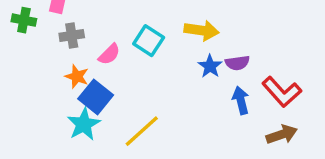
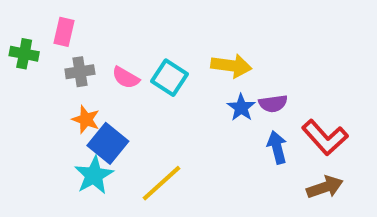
pink semicircle: (109, 54) -> (126, 78), moved, turned 75

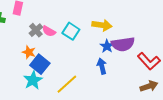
gray cross: (80, 72) -> (36, 30), moved, turned -32
purple semicircle: (273, 104) -> (123, 44), size x1.6
blue arrow: (277, 147) -> (102, 66), moved

